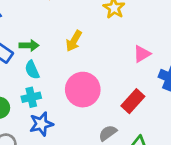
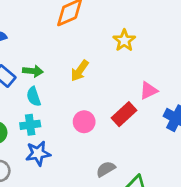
pink circle: (83, 90) -> (84, 122), size x0.6
red rectangle: (133, 101) -> (124, 114), moved

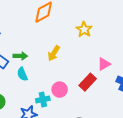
cyan cross: (30, 125) -> (43, 100), moved

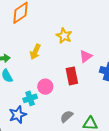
yellow star: (84, 29) -> (64, 36), moved
red rectangle: (88, 82) -> (72, 76), turned -48

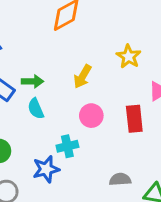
pink circle: (45, 87) -> (91, 116), moved
gray semicircle: (67, 116) -> (120, 179), turned 32

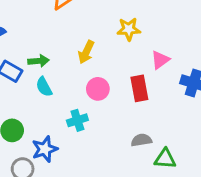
yellow star: (129, 56) -> (129, 29), turned -30
blue star: (46, 169) -> (45, 149), moved
gray semicircle: (120, 179) -> (141, 140), moved

